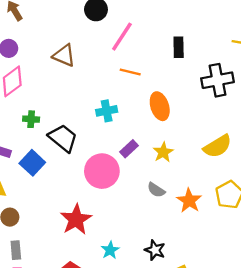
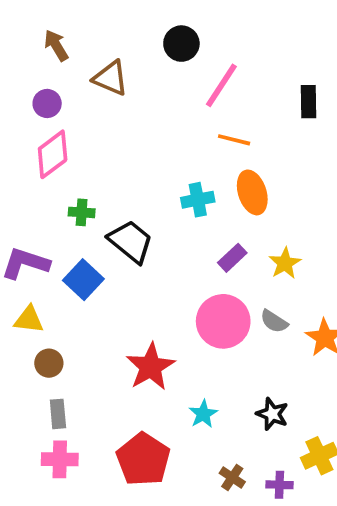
brown triangle: (64, 55) -> (111, 78), moved
orange ellipse: (160, 106) -> (252, 192), moved
pink circle: (102, 171) -> (223, 321), moved

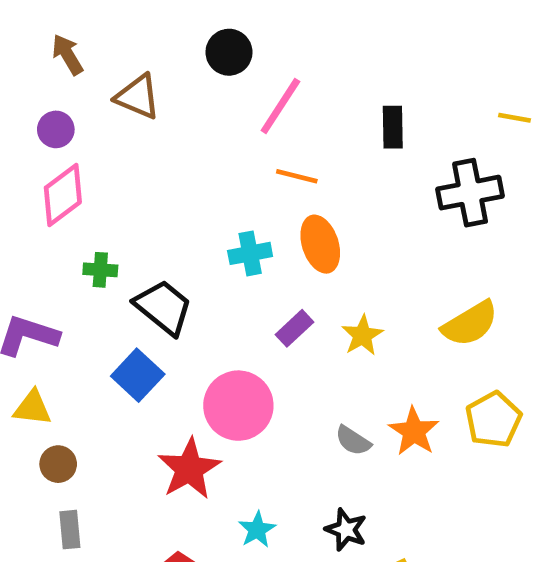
blue square: (83, 280) -> (138, 375), moved
pink circle: (223, 321) -> (238, 406), moved
gray semicircle: (274, 321) -> (353, 441), moved

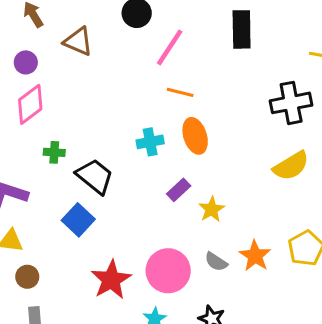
black rectangle: (393, 127) -> (242, 29), moved, size x1.4
yellow semicircle: (470, 324) -> (291, 166), moved
yellow star: (362, 335) -> (212, 209), moved
pink circle: (238, 406) -> (168, 271), moved

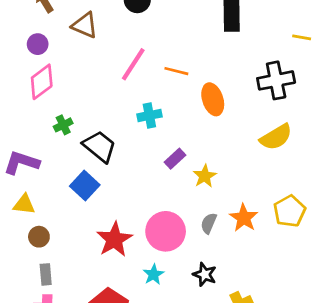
pink line: (170, 47) -> (133, 64), moved
orange ellipse: (195, 136) -> (213, 99), moved
green cross: (54, 152) -> (63, 125), turned -30
gray semicircle: (216, 262) -> (209, 223), turned 80

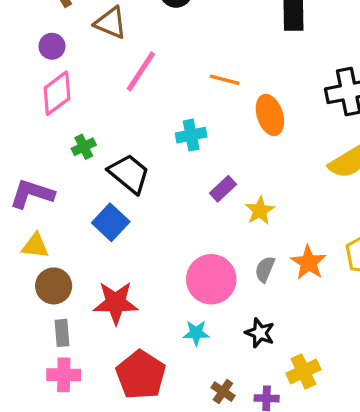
pink line: (133, 64) -> (141, 71), moved
brown circle: (39, 237) -> (54, 286), size x1.4
red star: (114, 239) -> (116, 303), moved, turned 30
cyan star: (153, 274) -> (196, 333), turned 30

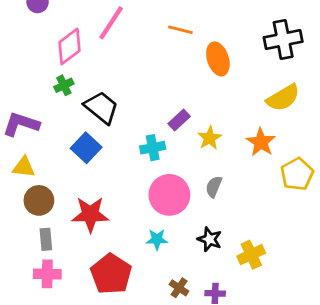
pink diamond: (57, 93) -> (69, 46), moved
cyan cross: (191, 135) -> (153, 148), moved
orange star: (308, 262) -> (261, 142), moved
yellow cross: (303, 371) -> (251, 255), moved

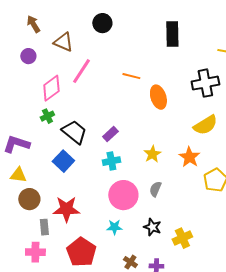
purple rectangle: (179, 120) -> (110, 134), moved
gray rectangle: (46, 239) -> (44, 227), moved

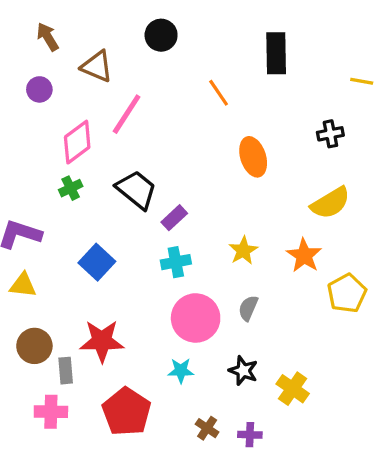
orange line: (131, 76) -> (219, 93), moved, turned 42
black cross: (205, 83) -> (330, 134), size x0.6
black trapezoid: (74, 132) -> (136, 190), moved
brown circle: (29, 199) -> (34, 346), moved
yellow cross: (182, 238) -> (293, 389), turned -30

